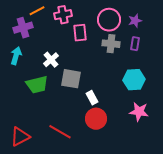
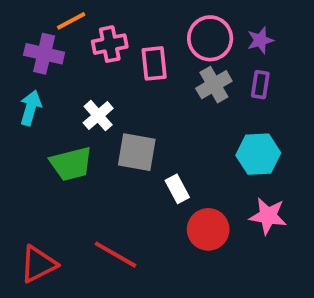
pink cross: (63, 15) -> (110, 44), moved
purple cross: (23, 28) -> (44, 54), turned 30
gray cross: (111, 44) -> (214, 85), turned -36
red circle: (96, 119) -> (208, 229), moved

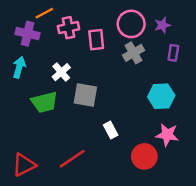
purple rectangle: (260, 85) -> (173, 53), moved
white rectangle: (177, 189) -> (111, 130), moved
red circle: (208, 229) -> (144, 156), moved
red line: (116, 255) -> (72, 159), turned -64

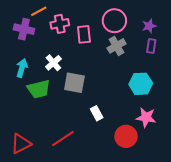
purple star: (162, 25) -> (149, 26), moved
cyan arrow: (19, 67) -> (22, 68), moved

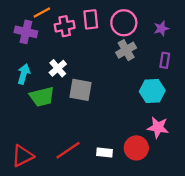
pink rectangle: (84, 34) -> (91, 19), moved
purple rectangle: (151, 46) -> (165, 60), moved
white rectangle: (97, 113) -> (104, 152), moved, turned -56

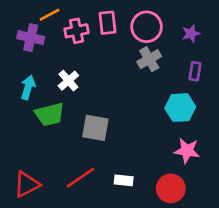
gray square: (81, 90) -> (95, 128), moved
red circle: (136, 148) -> (171, 188), moved

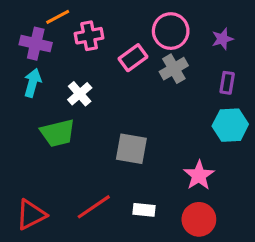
pink rectangle: (107, 23) -> (133, 58), moved, turned 60
cyan arrow: (28, 87) -> (33, 83), moved
cyan hexagon: (180, 108) -> (230, 125), moved
gray square: (95, 128) -> (131, 149), moved
pink star: (187, 151) -> (199, 175), moved, turned 30

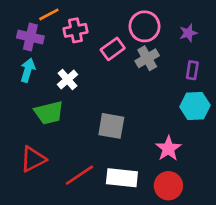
white rectangle: (144, 210) -> (122, 178), size x1.6
red triangle: (31, 215) -> (33, 159), moved

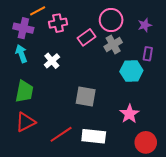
cyan arrow: (28, 70) -> (21, 54), turned -36
cyan hexagon: (195, 106) -> (131, 71), moved
green trapezoid: (49, 113) -> (24, 91), moved, turned -65
red circle: (168, 186) -> (146, 142), moved

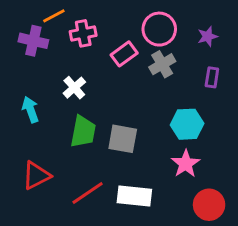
cyan arrow: (21, 54) -> (30, 110), moved
cyan hexagon: (131, 71) -> (187, 124), moved
green trapezoid: (24, 91) -> (83, 132), moved

